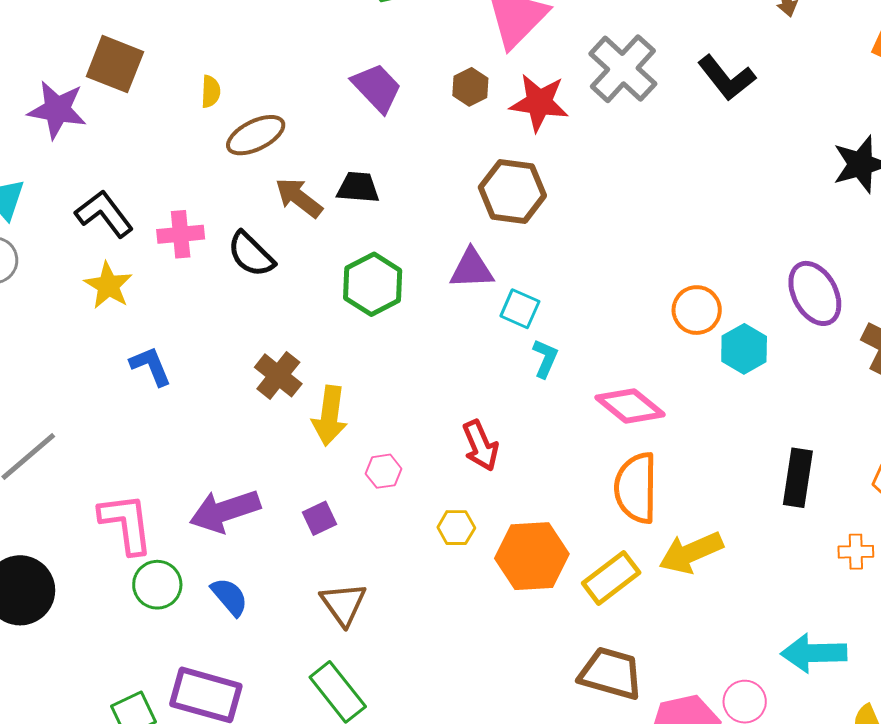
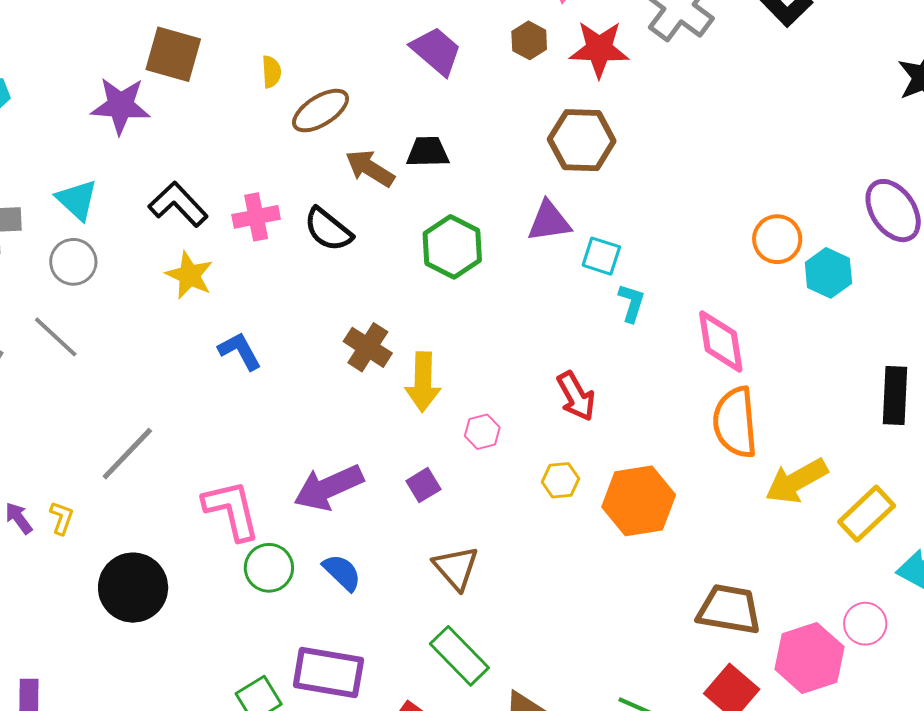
pink diamond: (630, 406) -> (721, 341), turned 48
yellow rectangle: (611, 578) -> (867, 514), moved

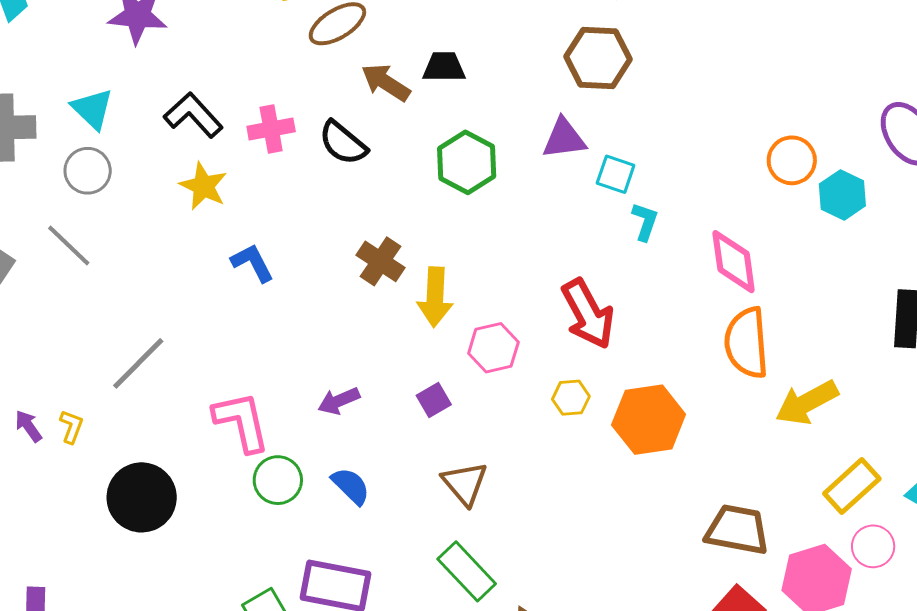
red arrow: (576, 396) -> (588, 314), size x1.4
pink hexagon: (482, 432) -> (493, 348), size x1.4
purple arrow: (329, 488) -> (339, 401), size x0.6
yellow rectangle: (867, 514) -> (852, 486), moved

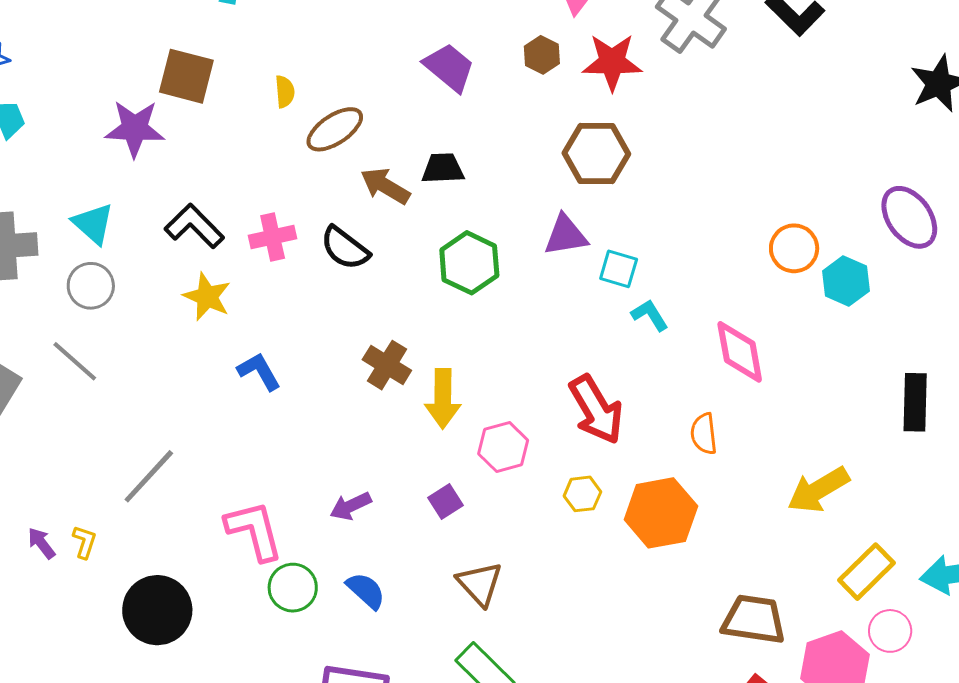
cyan L-shape: (645, 222) -> (650, 315), turned -48
orange semicircle: (747, 343) -> (704, 434), moved, size x0.6

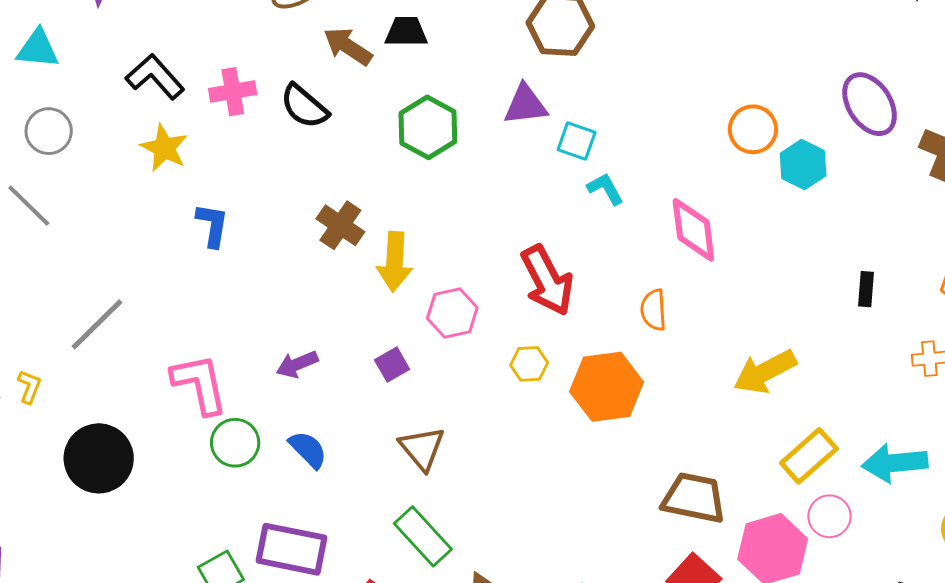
cyan triangle: (93, 224) -> (38, 49), moved, turned -39
blue L-shape: (259, 371) -> (212, 225), turned 36
black rectangle: (915, 402) -> (866, 289), size x0.6

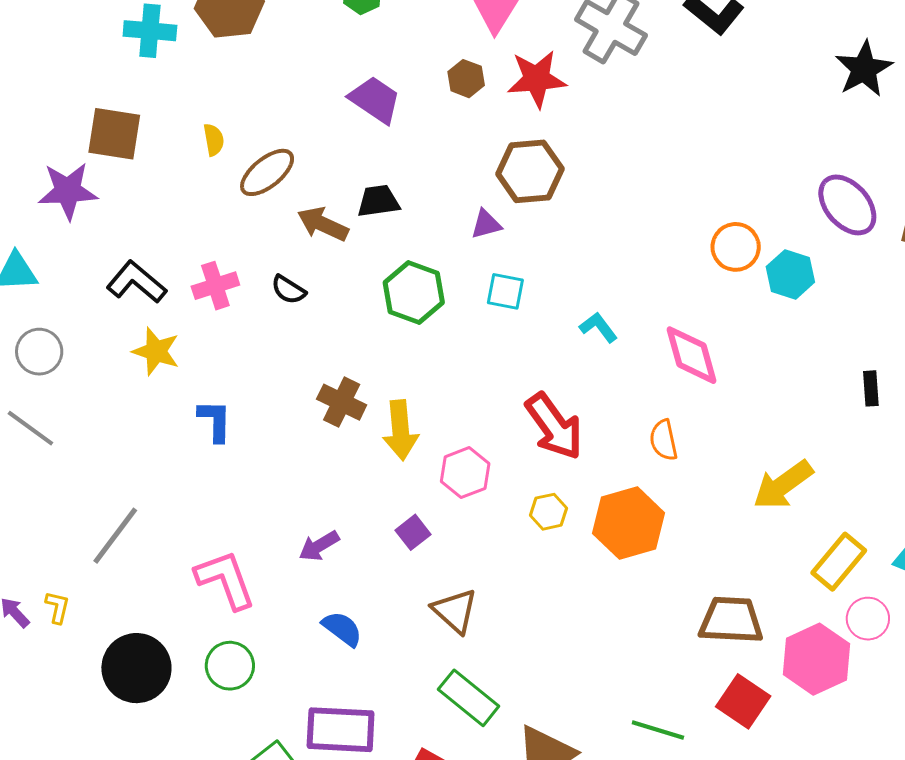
purple triangle: (525, 105) -> (486, 224), moved, size x0.7
black semicircle: (304, 106) -> (289, 290), size x0.7
cyan square: (577, 141) -> (505, 291), moved
green circle: (235, 443) -> (230, 666), moved

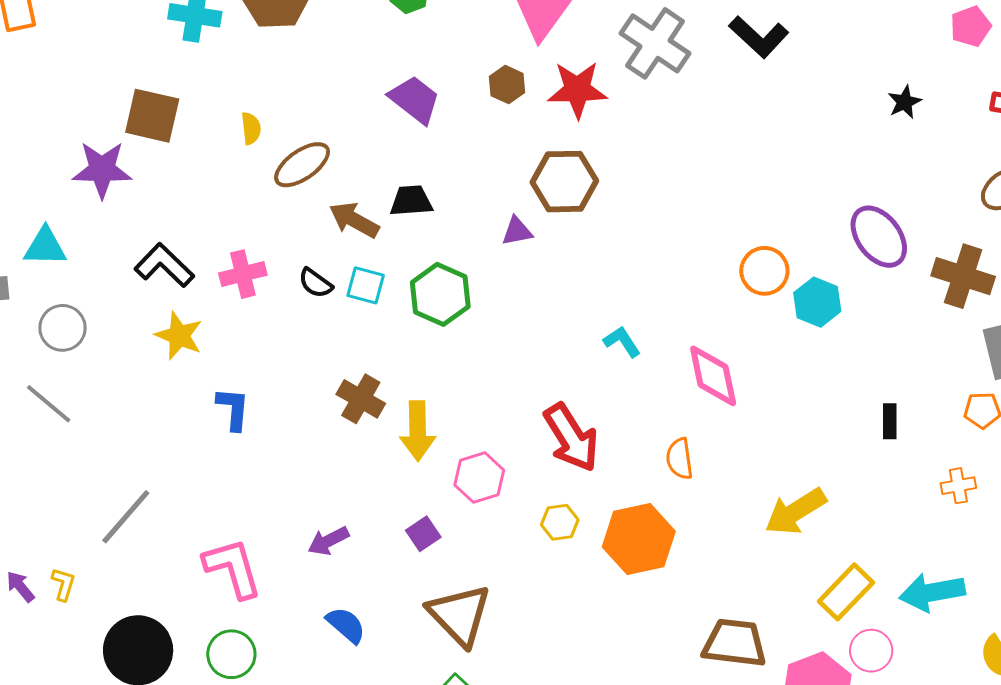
black star: (864, 69) -> (905, 102), size x0.6
cyan square: (505, 291) -> (366, 285), moved
brown triangle: (455, 611) -> (460, 615), size x1.4

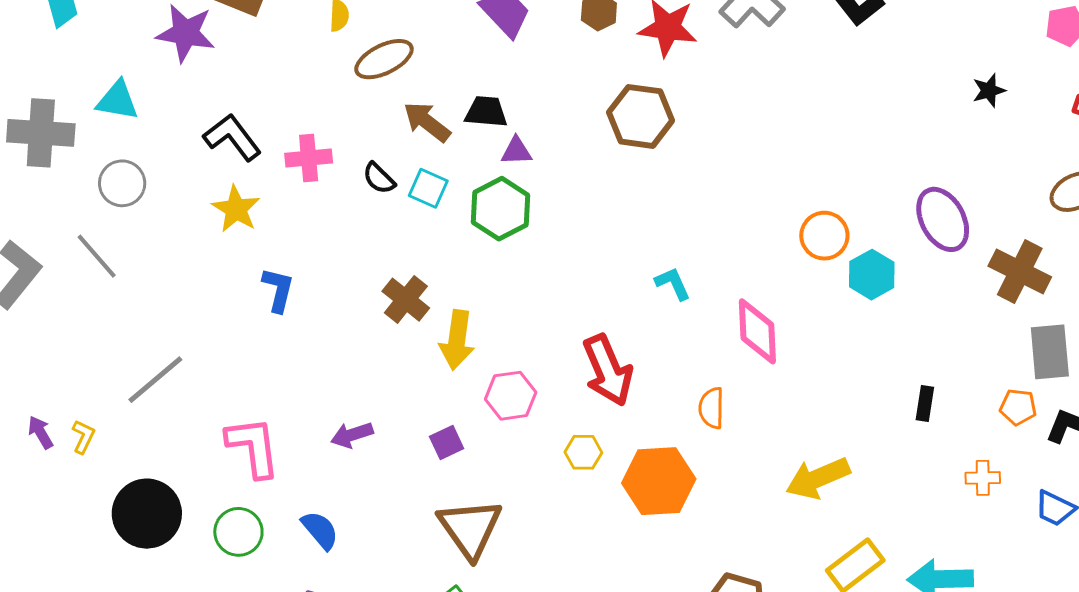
purple triangle: (517, 231) -> (516, 151), moved
blue semicircle: (346, 625) -> (320, 530), moved

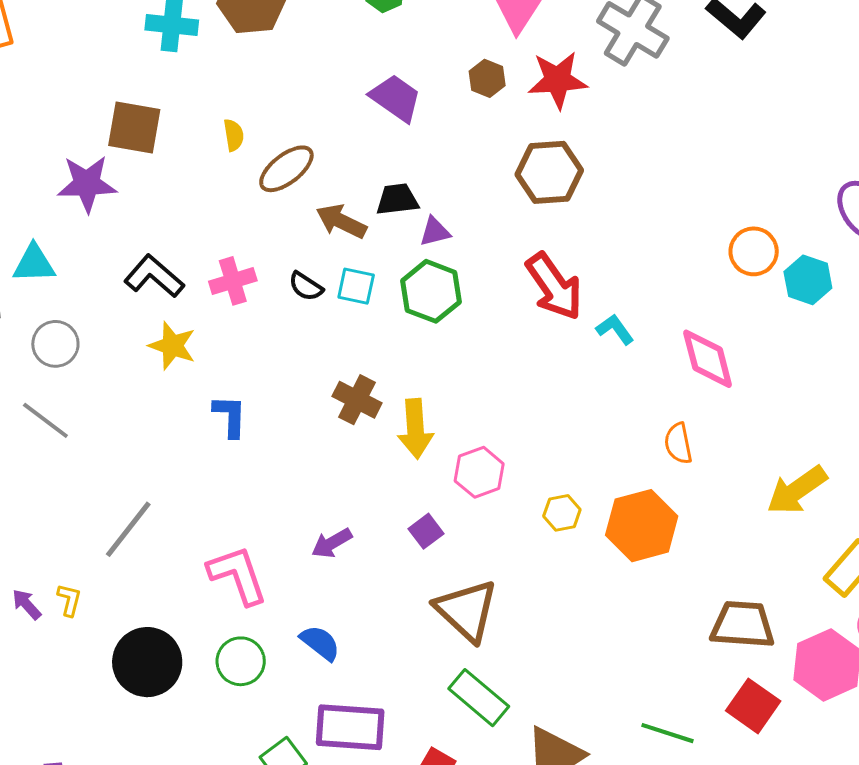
red arrow: (608, 370) -> (554, 286), moved

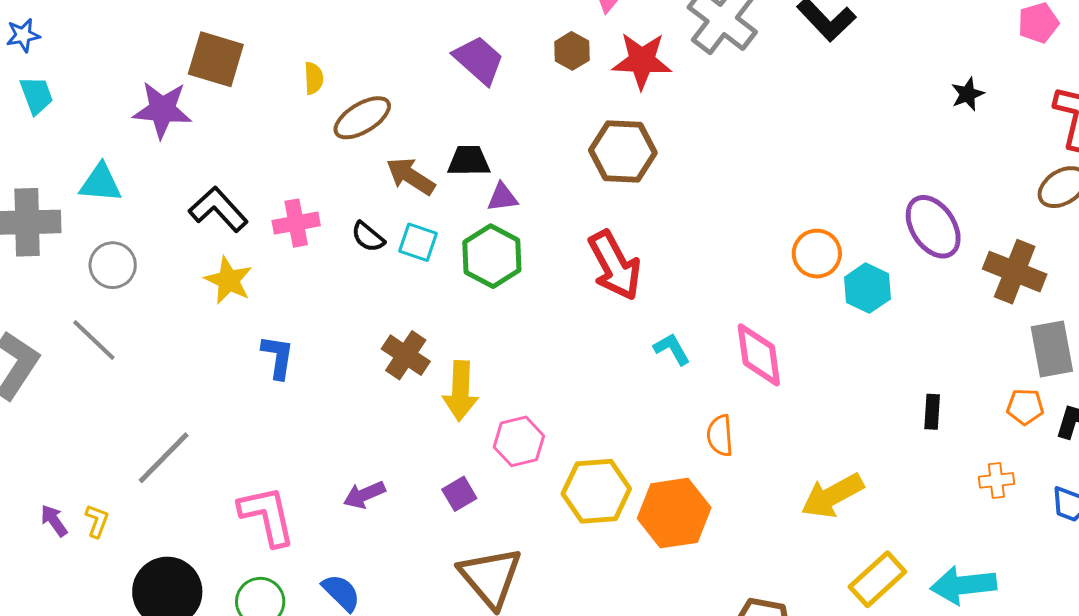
cyan L-shape: (615, 329) -> (672, 349), moved
yellow hexagon: (562, 513) -> (596, 491), size x1.8

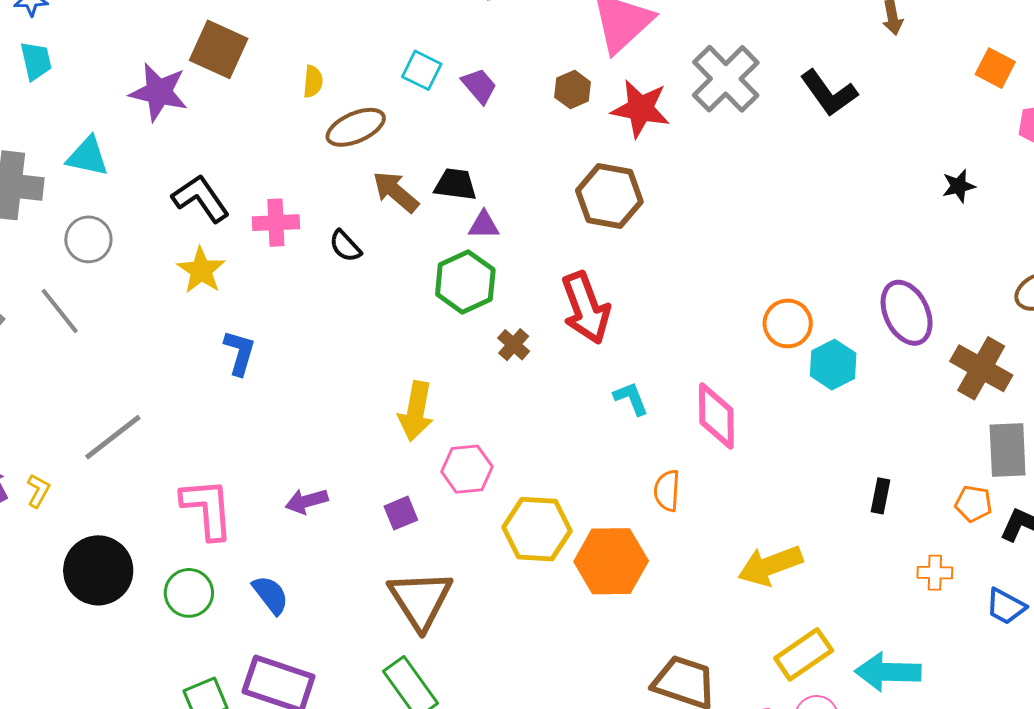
purple trapezoid: (479, 60) -> (479, 86), size x0.7
cyan square: (418, 242) -> (422, 70), moved
brown cross: (406, 355) -> (514, 345), moved, size x0.7

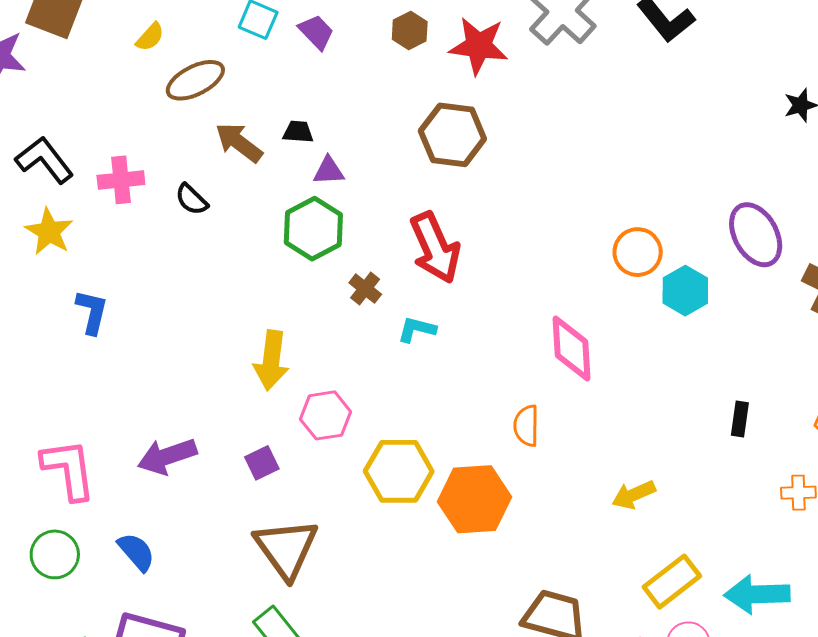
yellow semicircle: (313, 82) -> (150, 37), turned 40
black trapezoid: (455, 184) -> (298, 132), size x0.7
cyan L-shape: (631, 398) -> (417, 329), moved, turned -51
purple arrow: (307, 501) -> (167, 456), size x1.4
yellow arrow: (770, 566) -> (634, 495), size x0.7

